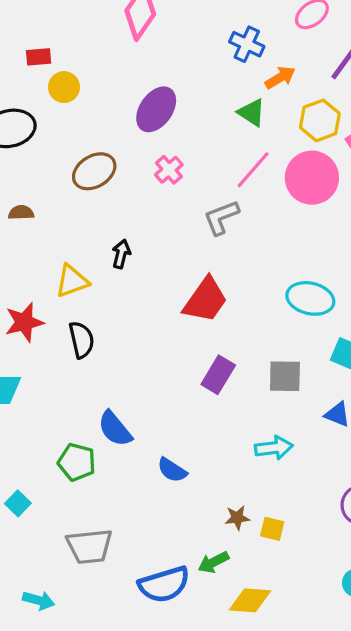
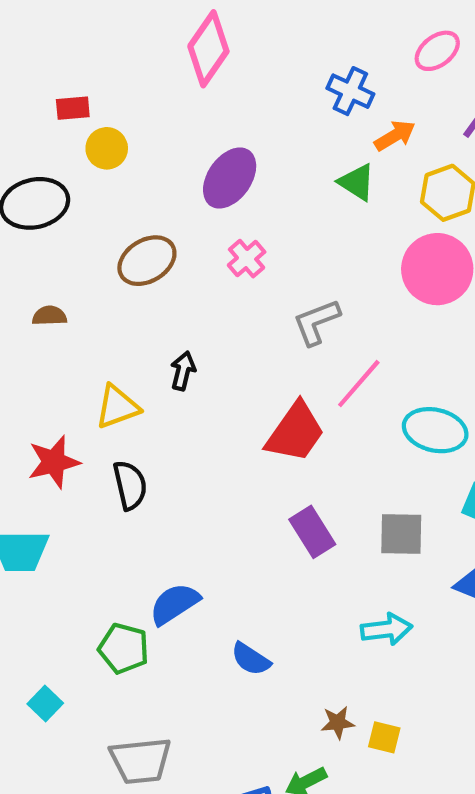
pink line: (253, 170) -> (359, 384), moved
purple rectangle: (218, 375) -> (312, 532), turned -63
blue semicircle: (115, 429) -> (175, 604), turned 96

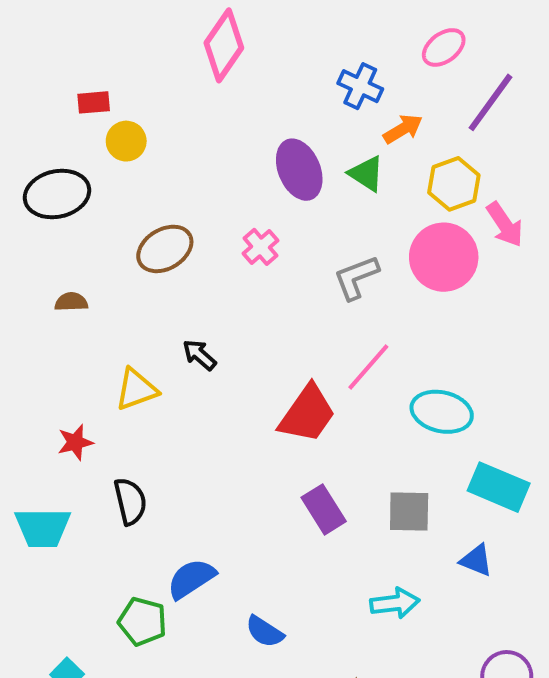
purple ellipse: (230, 178) -> (299, 170), moved, turned -58
gray L-shape: (316, 322) -> (356, 277), moved
black arrow: (183, 371) -> (199, 355), turned -63
red star: (54, 462) -> (75, 442), size x0.7
black semicircle: (130, 485) -> (130, 501), moved

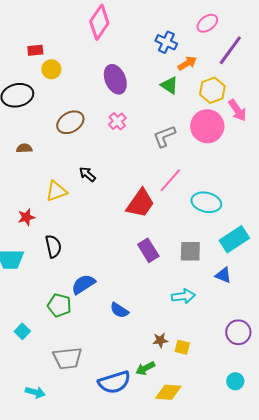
purple ellipse: (299, 170) -> (115, 79), moved
cyan rectangle: (499, 487) -> (234, 239), turned -56

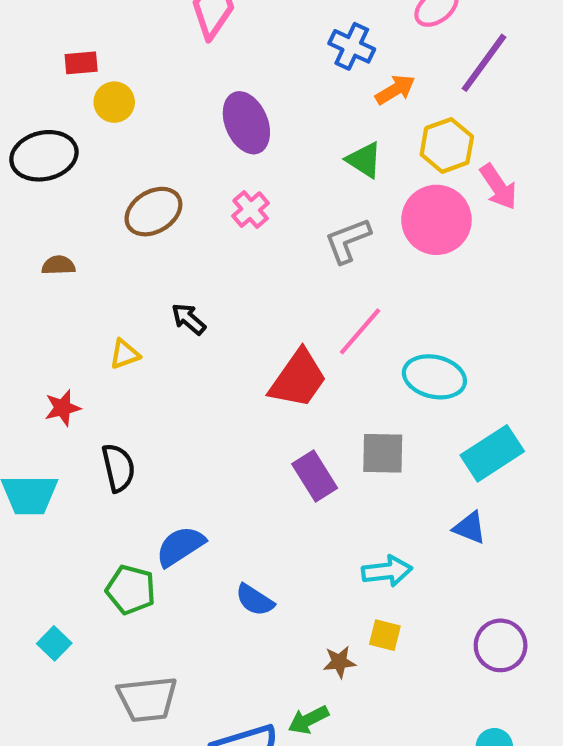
green triangle: (169, 85) -> (364, 160), moved
yellow triangle: (56, 191) -> (125, 354), size x0.7
gray square: (190, 251) -> (383, 453), moved
yellow square: (182, 347) -> (385, 635), moved

